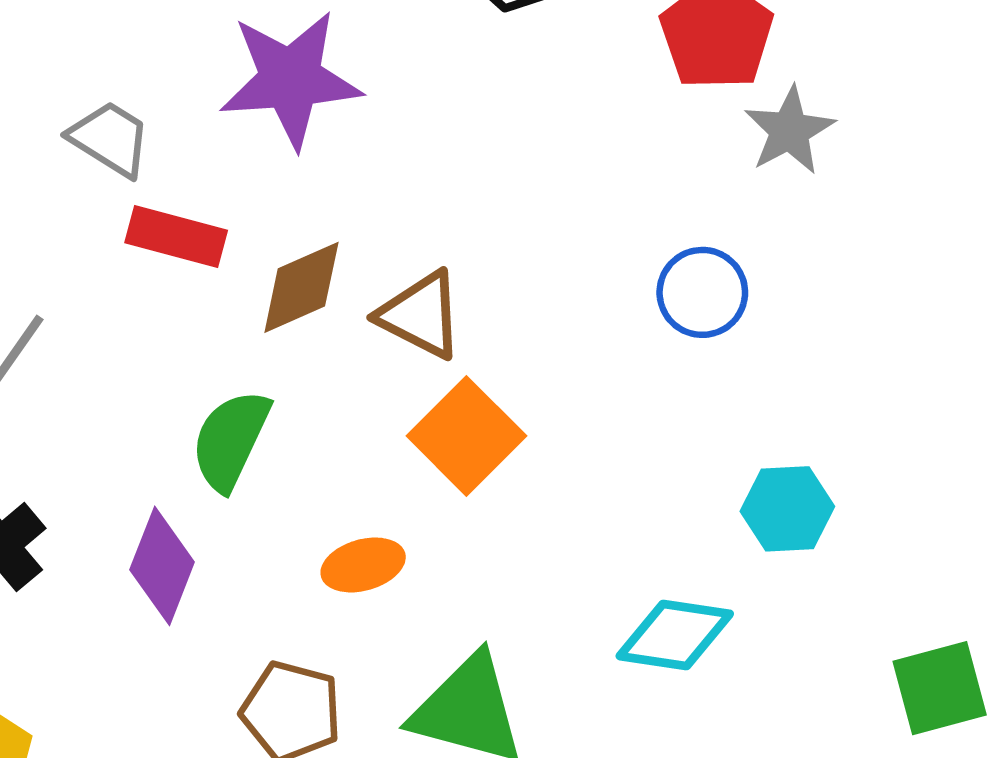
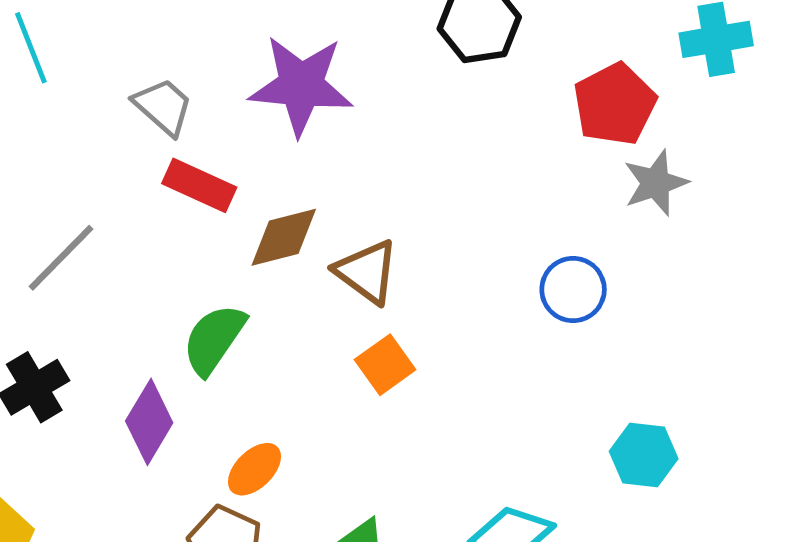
orange square: (466, 436) -> (385, 365), size x0.7
cyan hexagon: (787, 509) -> (644, 455), moved
orange ellipse: (363, 565) -> (254, 469), moved, turned -38

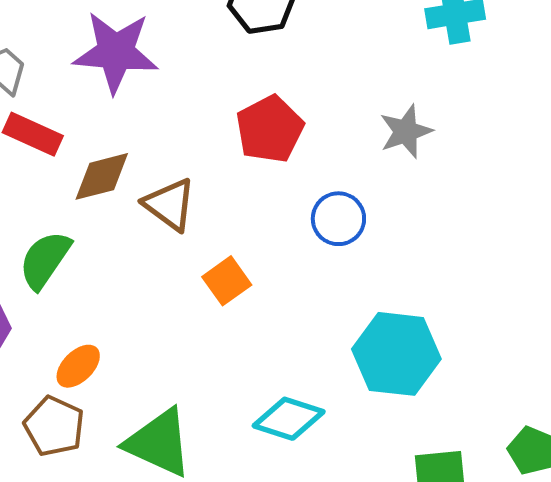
red pentagon: (615, 104) -> (270, 129), moved
orange square: (385, 365) -> (227, 281), moved
cyan hexagon: (644, 455) -> (396, 354), size x1.6

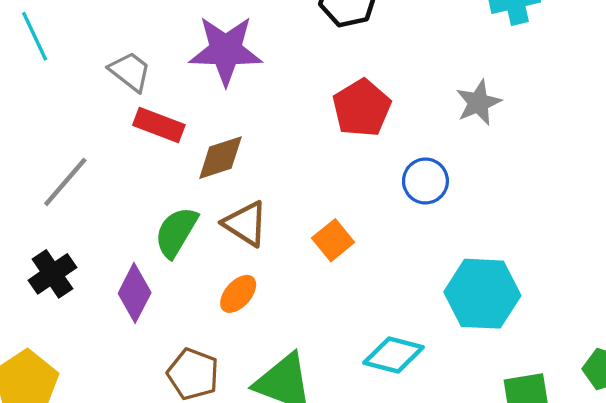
brown triangle: (170, 204) -> (245, 224), moved
orange ellipse: (78, 366) -> (238, 294), moved

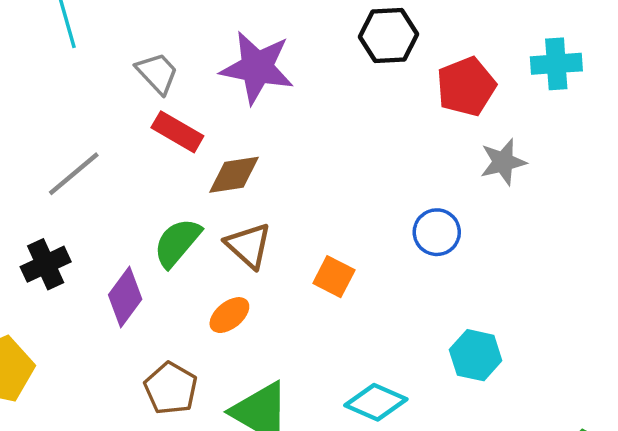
red pentagon: (362, 108) -> (466, 86), moved
orange square: (333, 240) -> (334, 277), turned -33
cyan hexagon: (482, 294) -> (476, 355), size x0.7

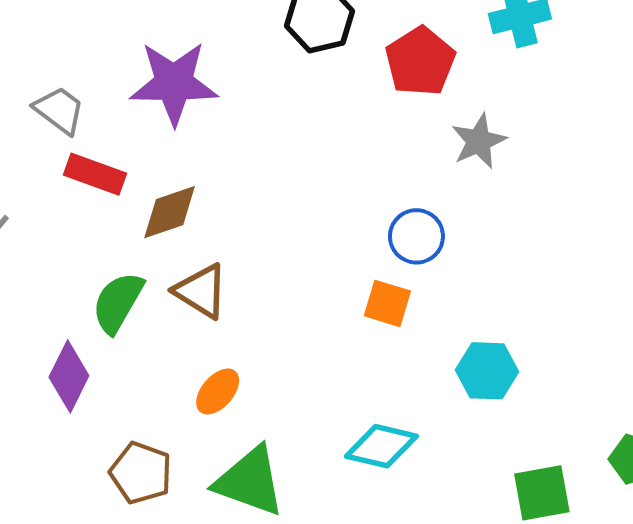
orange square: (334, 277) -> (387, 303), moved
orange ellipse: (229, 315) -> (218, 391), moved

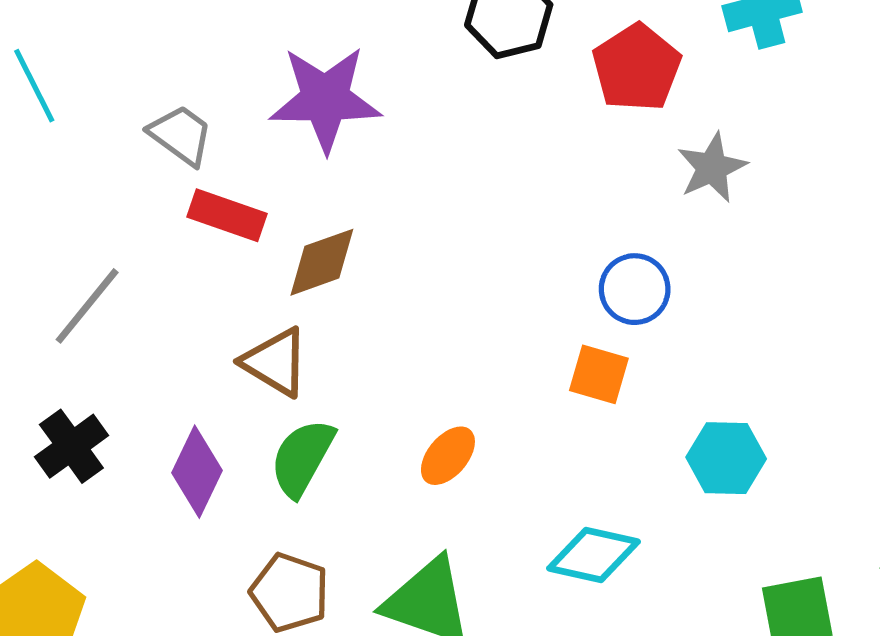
brown triangle: (201, 291) -> (275, 362), moved
green semicircle: (118, 302) -> (302, 458), moved
orange ellipse: (218, 391) -> (448, 456), moved

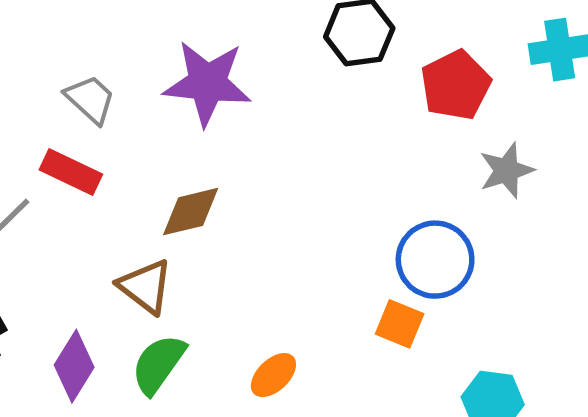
red rectangle: (227, 215) -> (71, 172), moved
blue circle: (635, 289) -> (435, 260), size x1.4

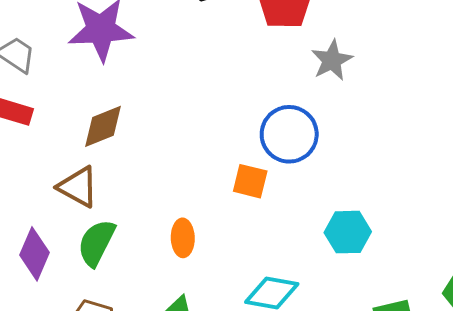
orange square: (400, 324) -> (250, 181), moved
orange ellipse: (273, 375) -> (183, 238), turned -39

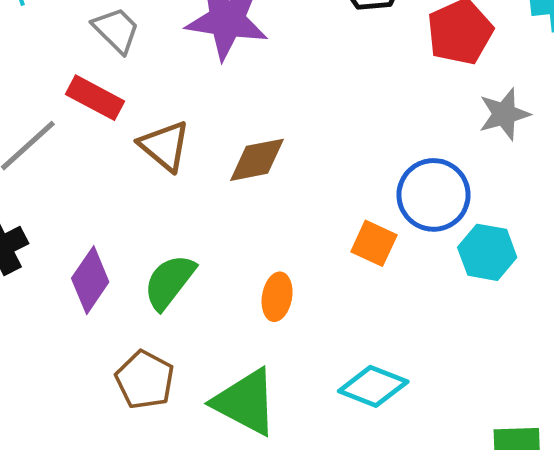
brown diamond: (103, 126) -> (257, 160), moved
brown triangle: (78, 187) -> (165, 146), moved
cyan hexagon: (348, 232) -> (487, 252), moved

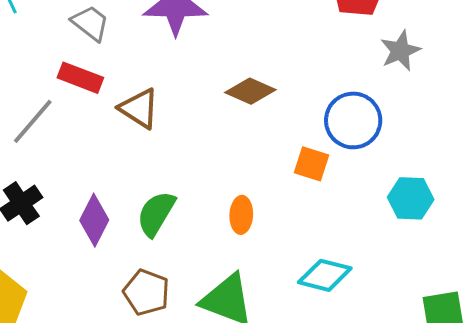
brown diamond: (257, 160) -> (250, 91), moved, turned 42
cyan hexagon: (487, 252) -> (411, 198), moved

